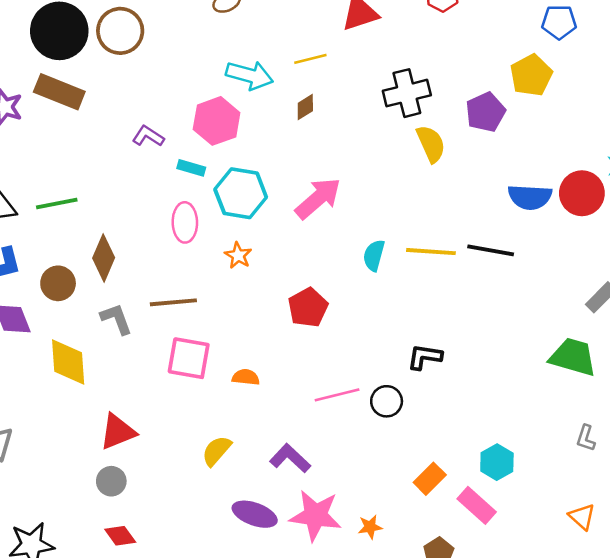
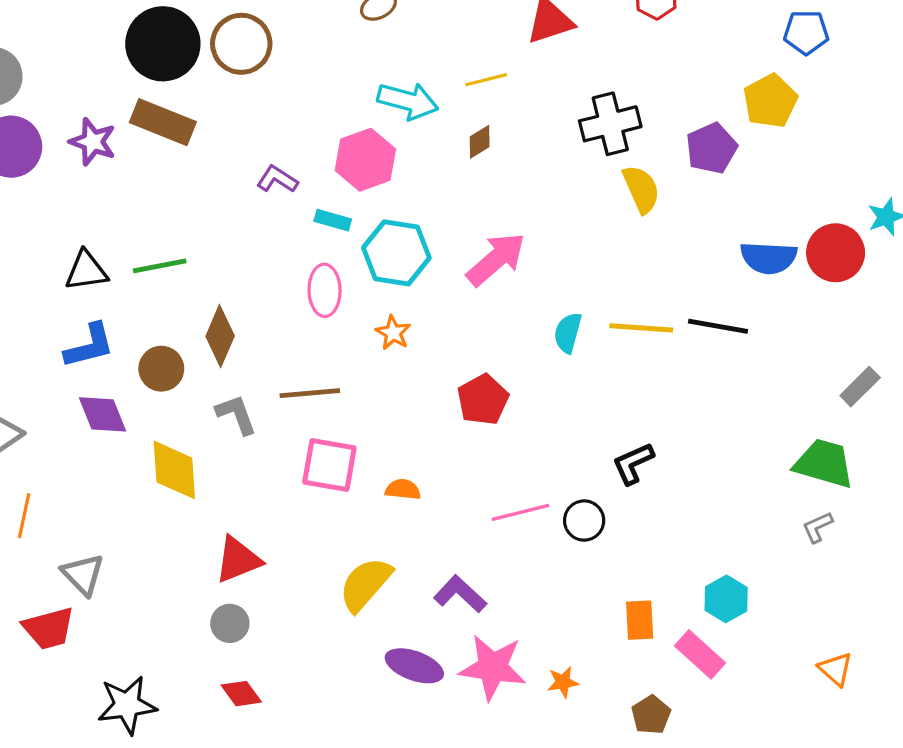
black L-shape: (425, 357) -> (633, 463), turned -33
gray L-shape: (586, 438) -> (818, 527), moved, turned 48
yellow semicircle: (217, 451) -> (365, 584), size x1.4
orange rectangle: (430, 479) -> (640, 620), turned -48

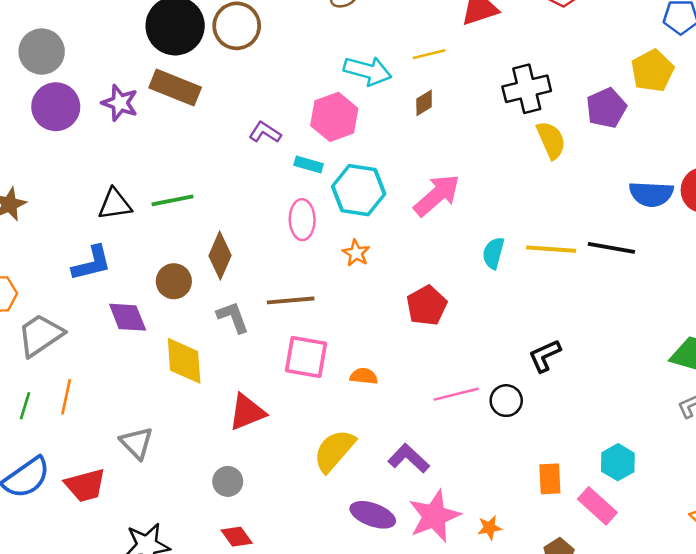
blue L-shape: (89, 346) -> (92, 263), moved
red triangle: (238, 560) -> (247, 412), moved
gray triangle: (83, 574) -> (137, 443), moved
pink star: (493, 667) -> (434, 516), turned -30

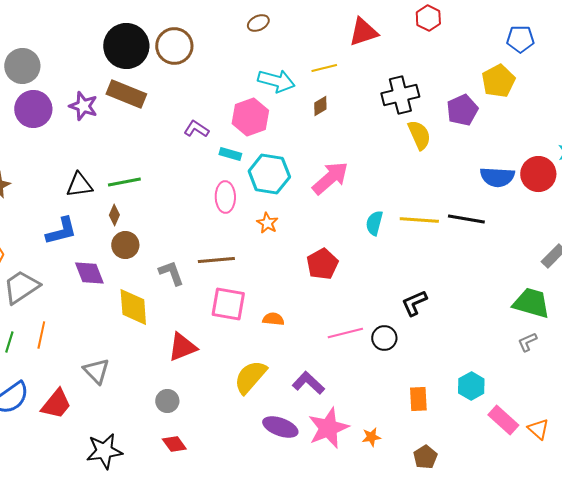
brown diamond: (220, 256) -> (114, 215), moved, size x0.6
red trapezoid: (85, 485) -> (56, 404), turned -36
pink rectangle: (597, 506) -> (503, 420), moved

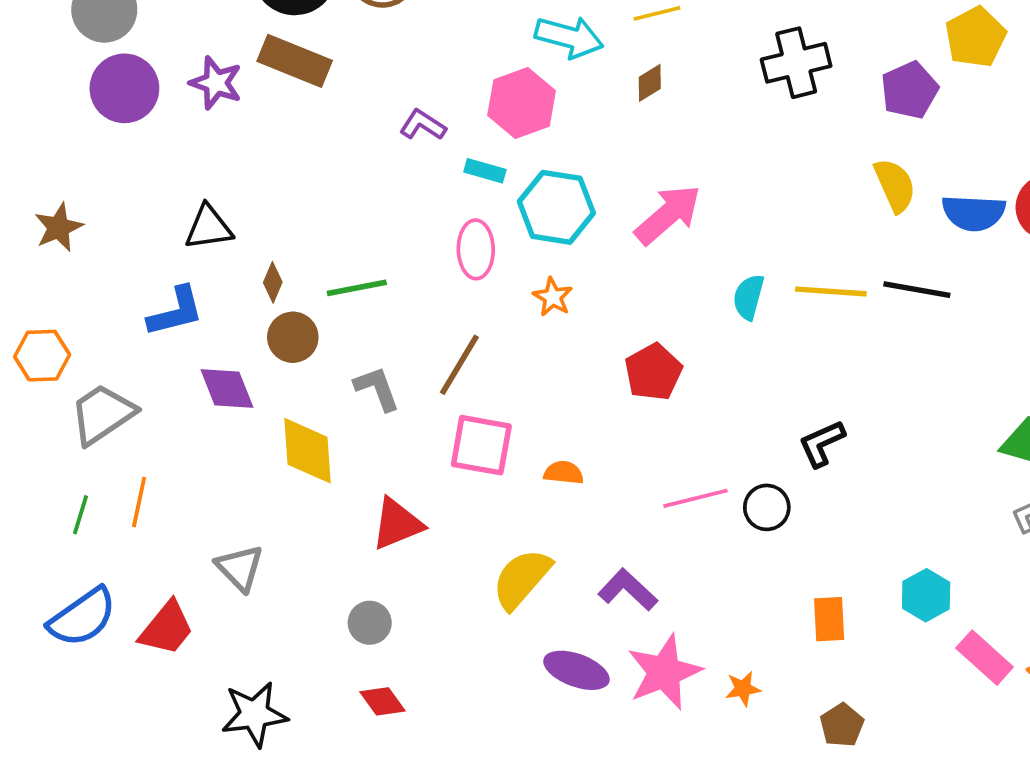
yellow semicircle: (419, 135) -> (895, 185), moved
green line: (124, 182) -> (357, 288), moved
brown line: (216, 260) -> (459, 365), turned -54

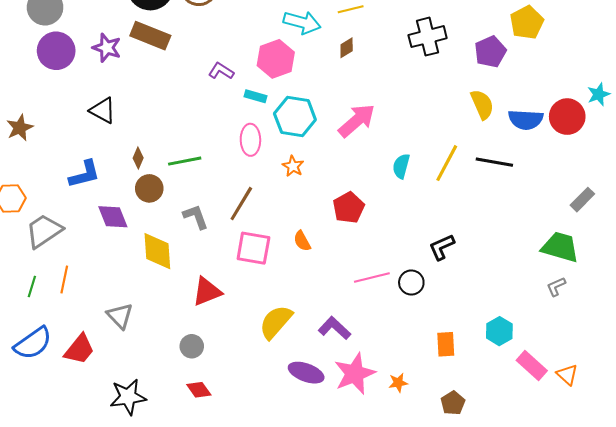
black triangle: (209, 227) -> (103, 110), moved, turned 36
yellow line: (831, 291) -> (447, 163), turned -66
orange semicircle: (564, 473) -> (302, 241), moved, turned -125

